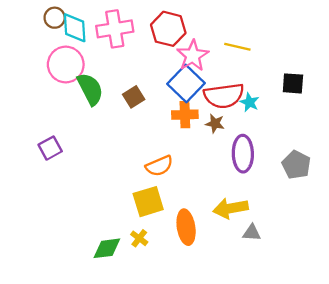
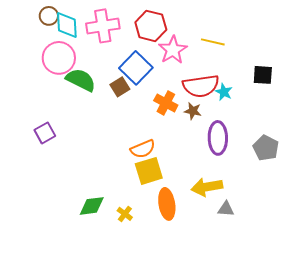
blue square: (186, 83) -> (136, 68), moved
green semicircle: (90, 89) -> (81, 80), turned -36
orange cross: (185, 115) -> (166, 103), turned 30
yellow square: (148, 202) -> (149, 171), moved
green diamond: (107, 248) -> (92, 206), moved

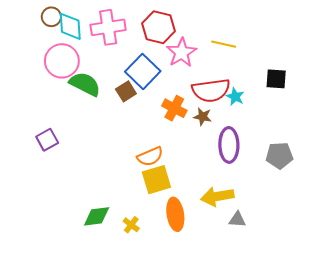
gray pentagon: (266, 148) -> (279, 155), turned -30

